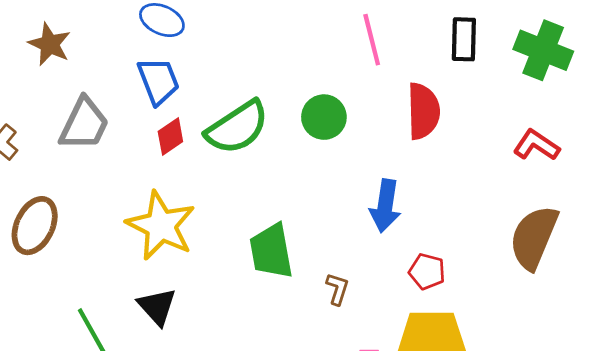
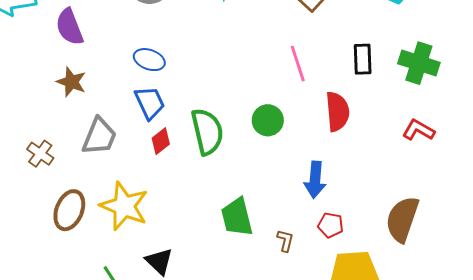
green semicircle: (237, 127) -> (207, 132), turned -66
yellow star: (161, 226) -> (124, 206), moved
brown semicircle: (534, 237) -> (402, 219), moved
red pentagon: (427, 272) -> (331, 225), moved

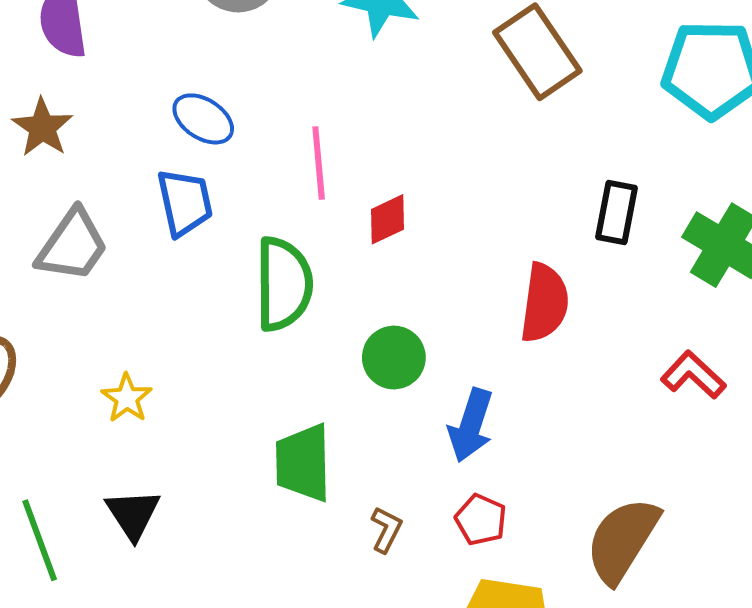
pink line: (298, 64) -> (319, 163), moved
green circle: (268, 120) -> (394, 358), moved
red diamond: (161, 141) -> (387, 219), moved
yellow star: (124, 206) -> (127, 398), moved, size x0.5

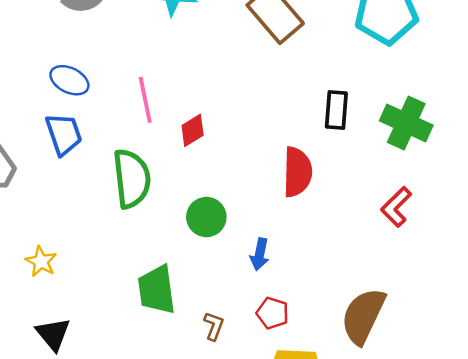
red L-shape: (693, 375) -> (396, 207), turned -81
blue arrow: (471, 425) -> (260, 254), size x0.7

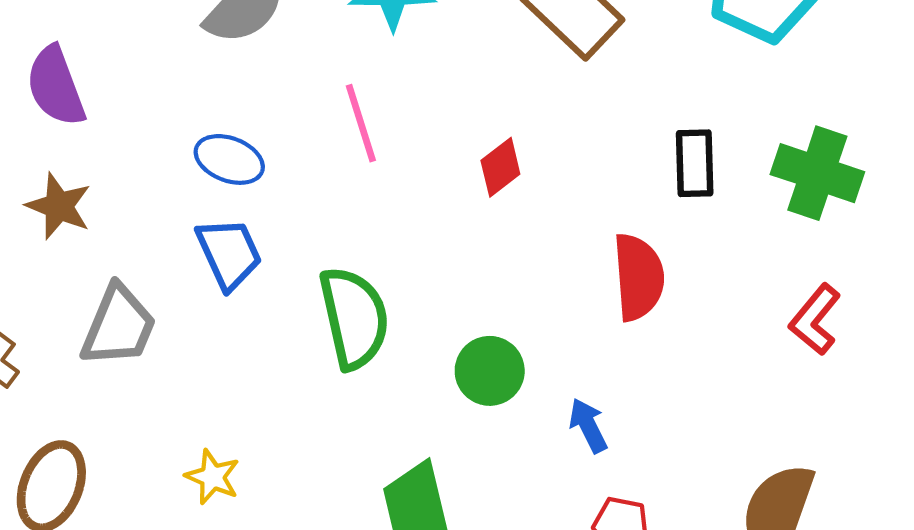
pink line: (145, 100) -> (361, 123), moved
red diamond: (193, 130) -> (500, 167), moved
blue arrow: (260, 254) -> (588, 426), turned 148

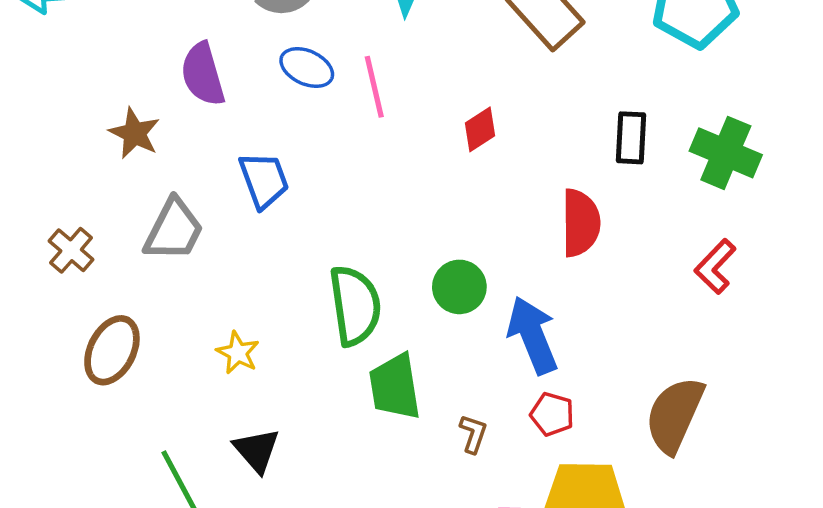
purple semicircle: (56, 86) -> (203, 74), moved
blue ellipse: (229, 159) -> (307, 68), moved
green semicircle: (354, 318) -> (355, 306), moved
blue arrow: (588, 426) -> (533, 335), size x1.8

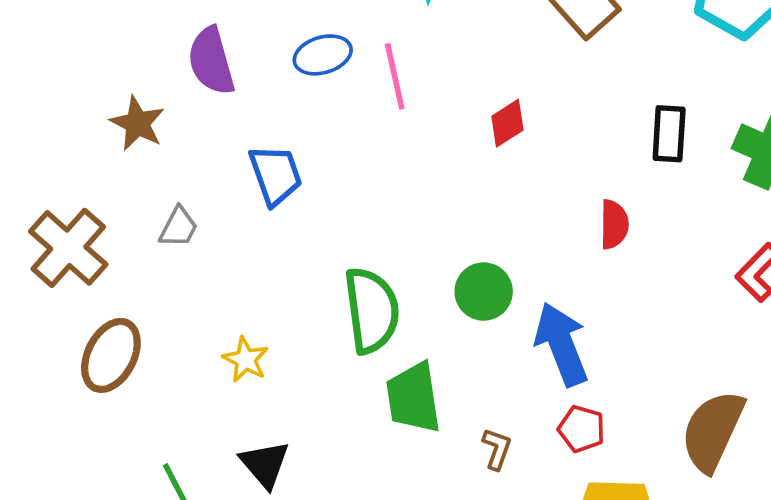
blue ellipse: (307, 68) -> (323, 55), turned -42
red semicircle: (581, 223) -> (614, 224), size x0.7
gray trapezoid: (174, 230) -> (178, 227), size x0.6
brown cross: (71, 250) -> (68, 248), size x1.6

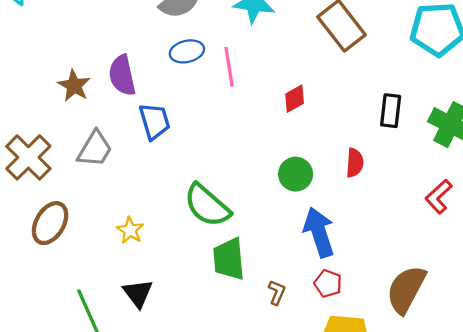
purple semicircle: (211, 61) -> (122, 75), moved
gray trapezoid: (178, 227) -> (95, 149), size x1.5
green circle: (484, 292) -> (296, 174), moved
green semicircle: (372, 310) -> (207, 205), turned 135

